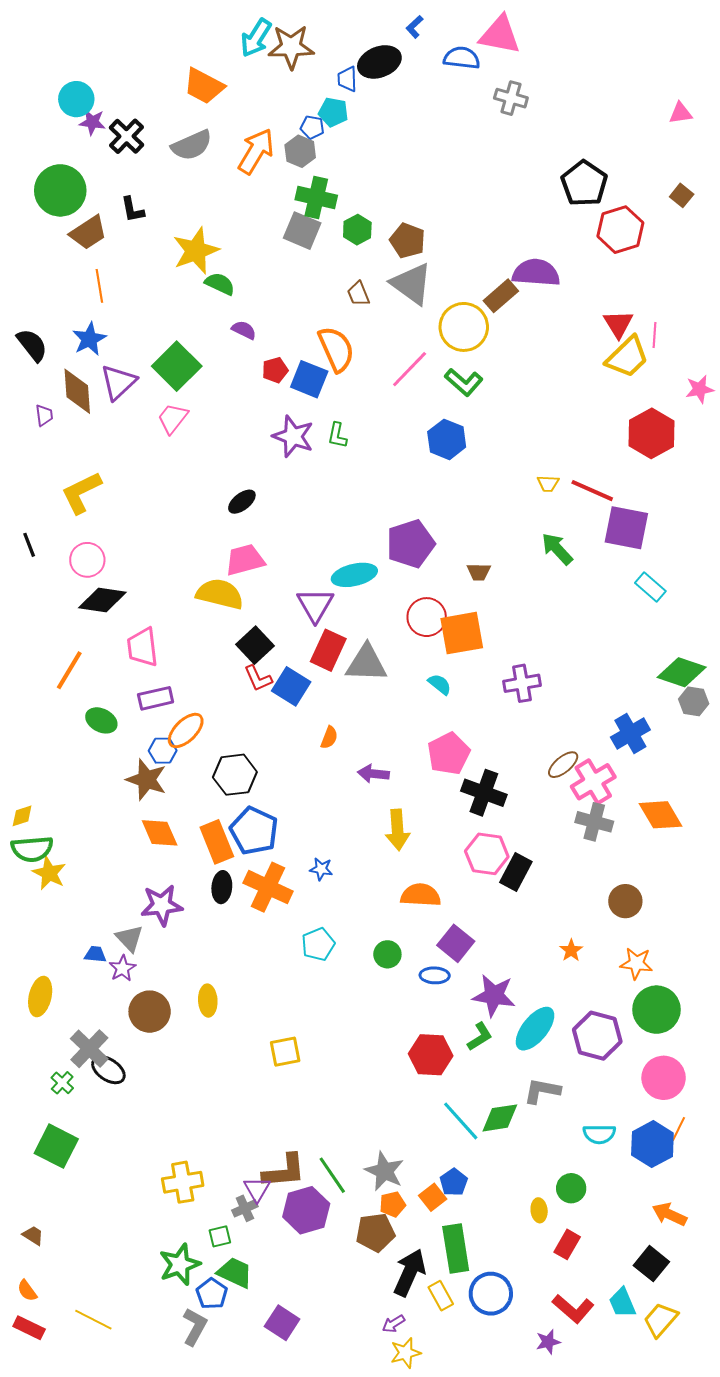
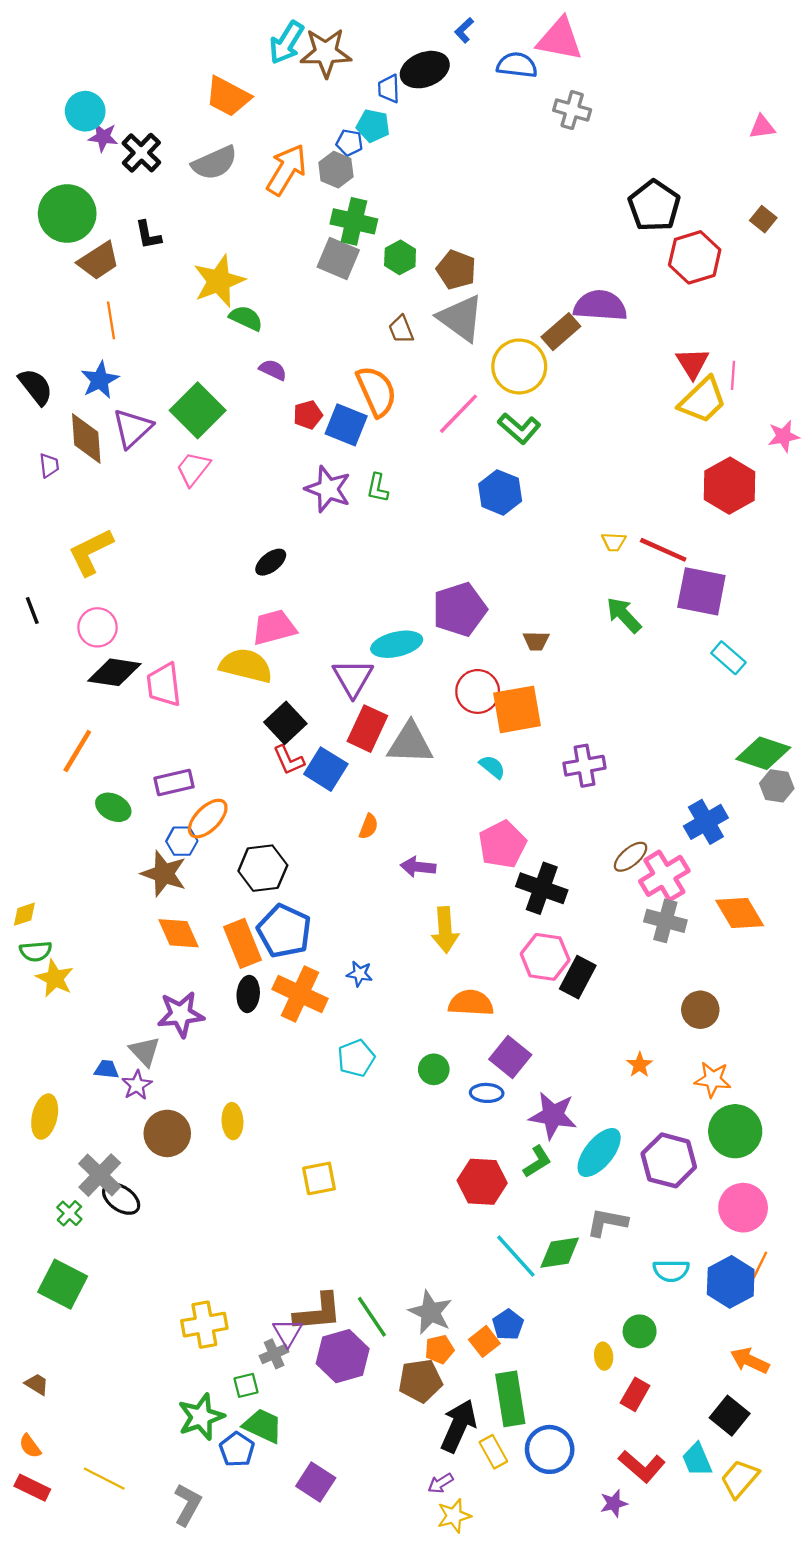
pink trapezoid: (143, 647) -> (164, 685), moved
green semicircle: (32, 849) -> (36, 951), size x0.7
gray L-shape: (195, 1327) -> (187, 1505), moved

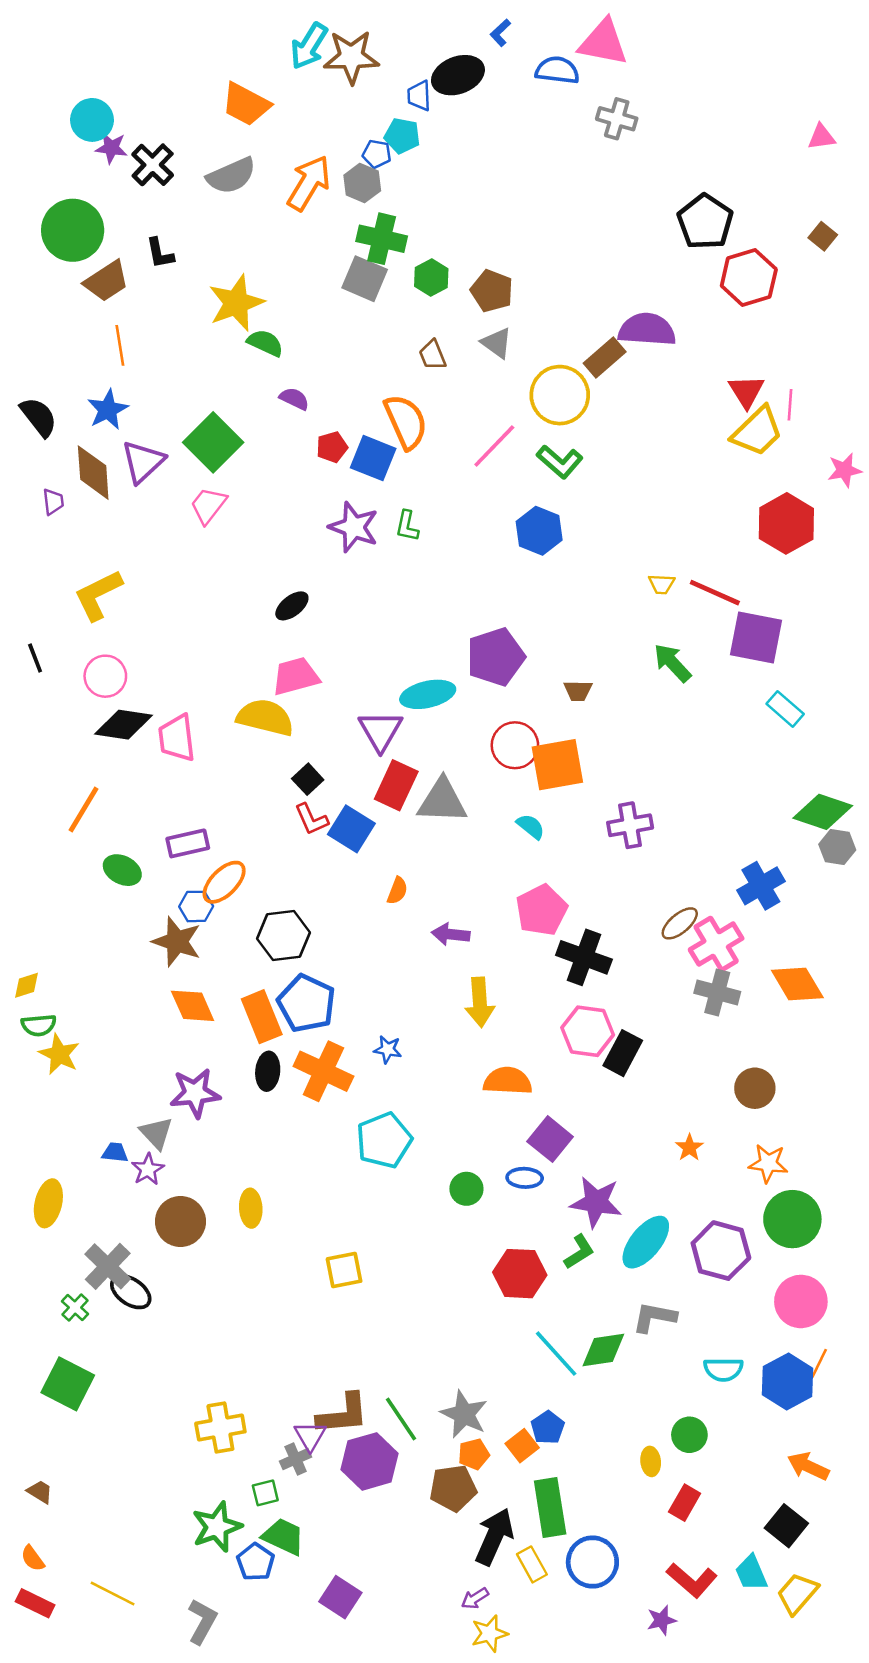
gray triangle: (461, 318) -> (497, 343), size x0.6
black square: (285, 723) -> (308, 779), size x0.7
cyan pentagon: (356, 1058) -> (384, 1140), size x1.4
green circle: (434, 1069) -> (466, 1189), moved

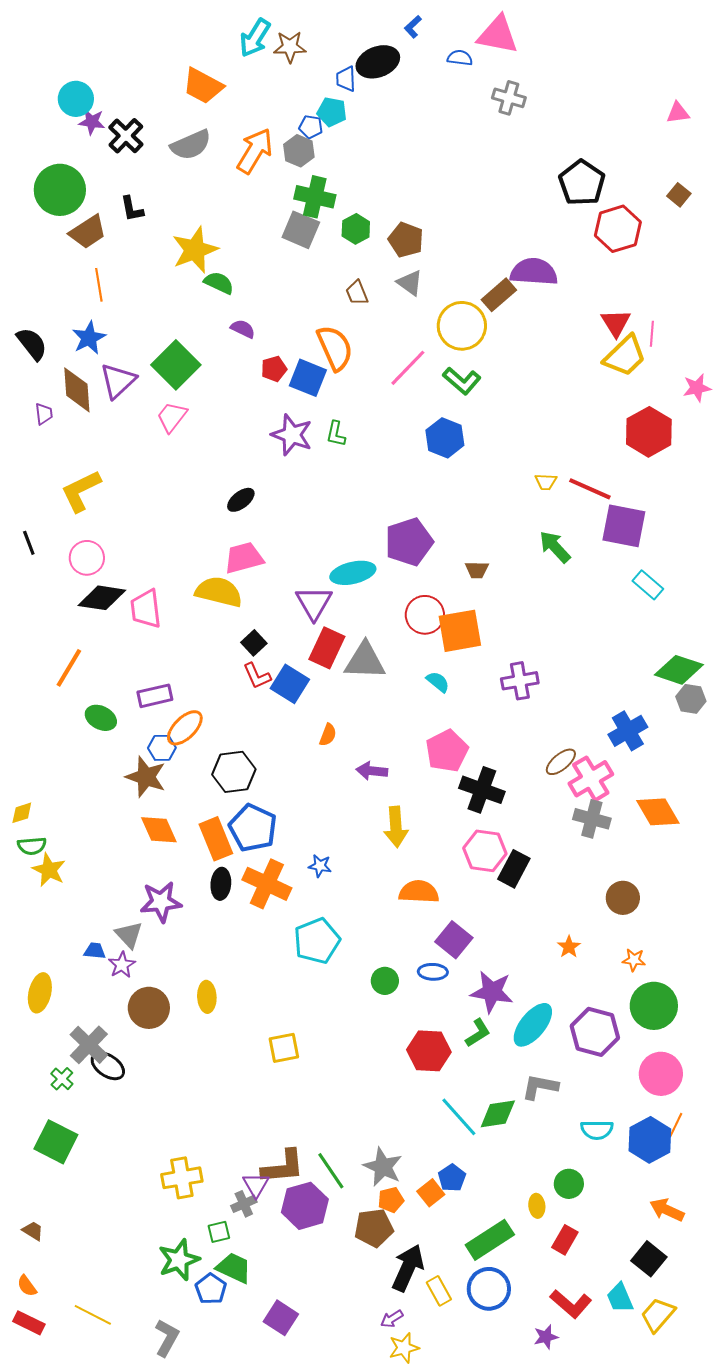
brown star: (351, 57) -> (290, 47), size x0.7
blue semicircle: (557, 70) -> (460, 58), size x0.7
orange star: (768, 1163) -> (634, 960), size x0.7
green rectangle: (550, 1507) -> (490, 1240), moved, turned 66

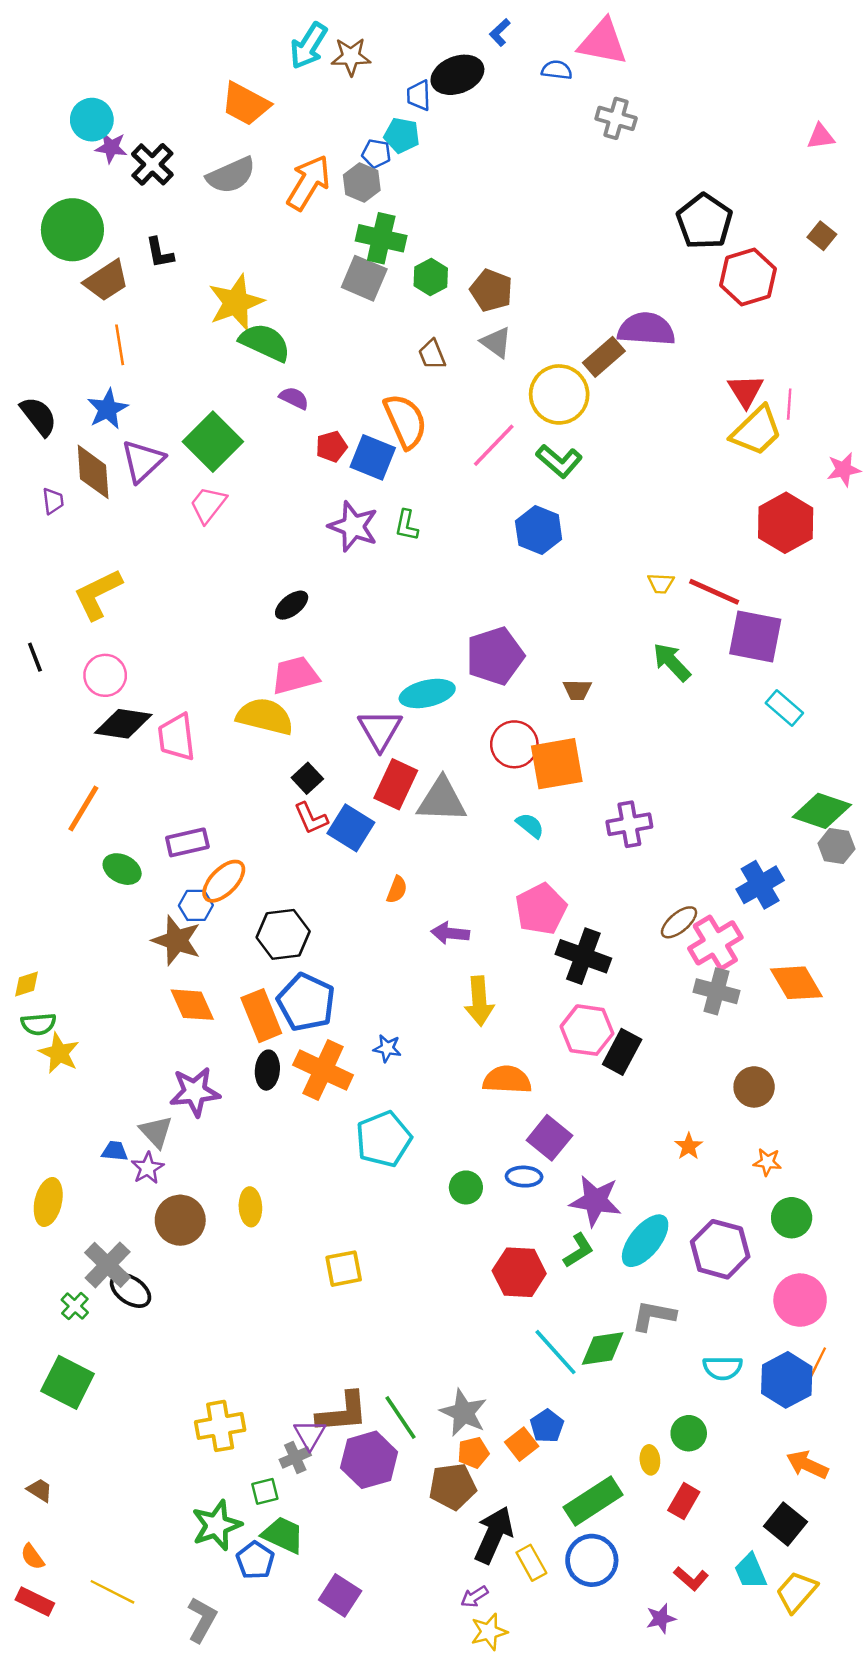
green semicircle: (219, 283) -> (265, 342), size x1.4
green circle: (654, 1006) -> (792, 1218), size x0.7
red L-shape: (571, 1304) -> (691, 1579), size x0.7

